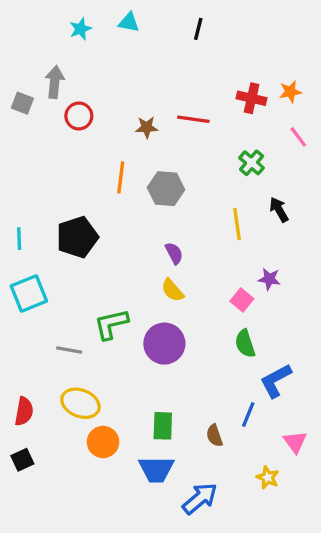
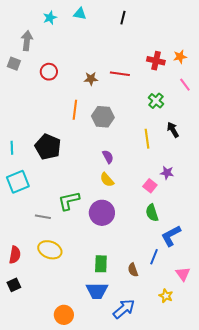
gray arrow: (55, 82) -> (27, 41), moved
black pentagon: (77, 237) -> (48, 147), turned -30
orange circle: (103, 442) -> (64, 315), moved

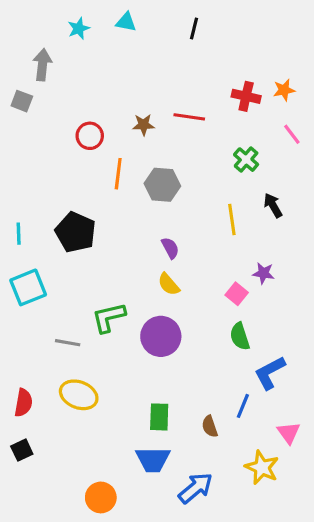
red circle: (49, 72) -> (90, 136), moved
yellow star: (166, 296) -> (262, 467), size x1.5

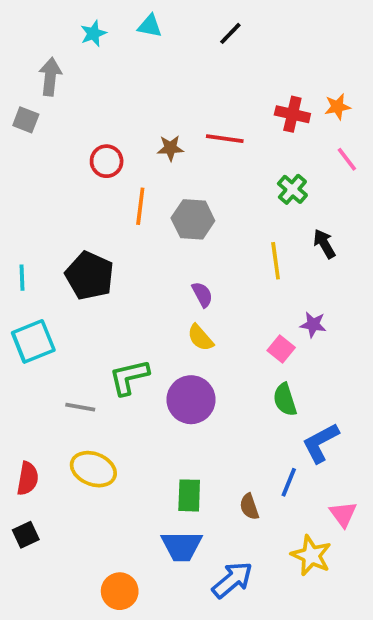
black line: (194, 28) -> (230, 33), turned 30

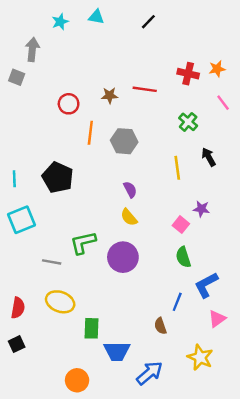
blue line: (289, 482) -> (177, 302), moved
green rectangle: (189, 495) -> (92, 328), moved
pink triangle: (343, 514) -> (217, 319), moved, turned 30

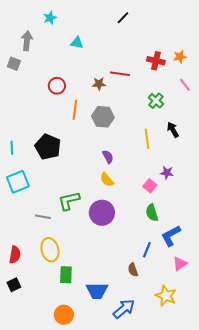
cyan triangle: (96, 17) -> (77, 43), moved
brown star: (110, 95) -> (99, 84), moved
yellow ellipse: (60, 302) -> (50, 250), turned 55
green rectangle: (92, 328) -> (66, 275), moved

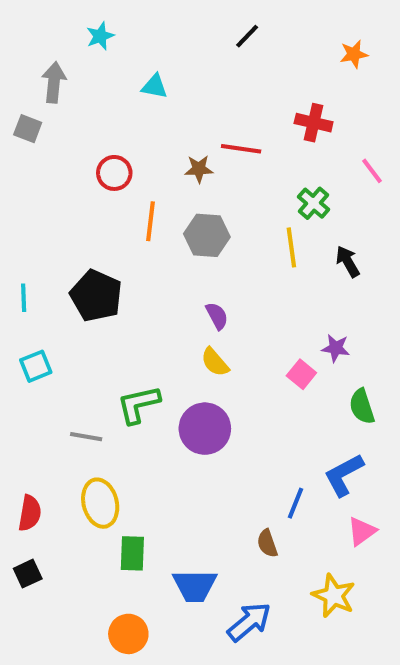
orange star: (180, 57) -> (354, 54), moved
yellow line: (147, 139) -> (291, 247), moved
cyan square: (18, 182) -> (36, 366), size x0.7
green semicircle: (152, 213) -> (362, 406), moved

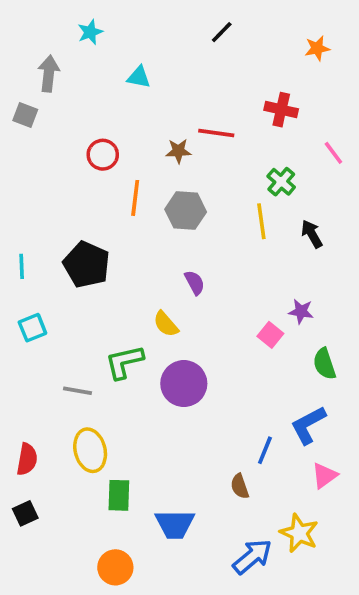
yellow semicircle: (215, 362) -> (166, 324), moved
blue arrow: (249, 622) -> (252, 557), moved

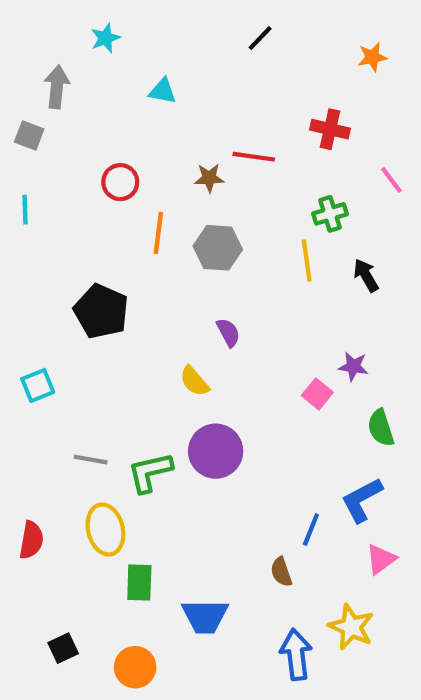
green cross: (281, 182) -> (330, 214), turned 32
cyan line: (22, 266) -> (25, 210), moved
green L-shape: (124, 362) -> (150, 472), moved
black square: (25, 513) -> (63, 648), moved
blue arrow: (252, 557) -> (296, 654), turned -57

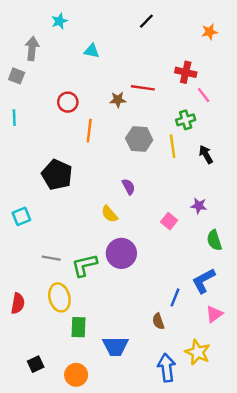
pink line: (391, 180) -> (204, 95), moved
gray hexagon: (218, 248) -> (139, 139), moved
pink square: (317, 394) -> (169, 221), moved

